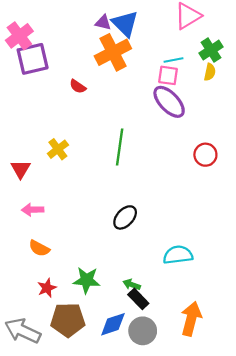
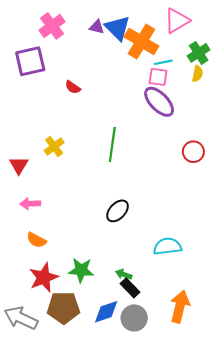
pink cross: (19, 36) -> (52, 26), moved
orange cross: (113, 52) -> (141, 42), moved, turned -32
red star: (47, 288) -> (44, 277), size x1.6

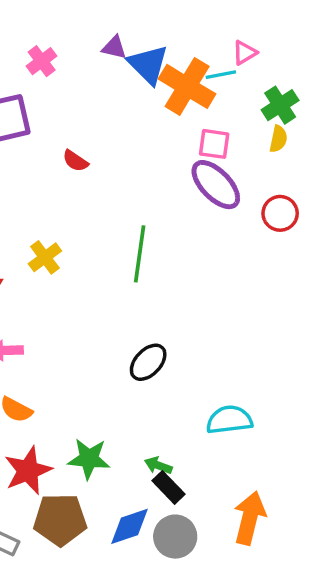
pink triangle: (177, 21) -> (245, 53), size x0.6
pink cross: (52, 26) -> (42, 61), size x0.7
purple triangle: (97, 27) -> (114, 48), moved
cyan line: (163, 62) -> (221, 75), moved
red circle: (193, 152) -> (280, 213), moved

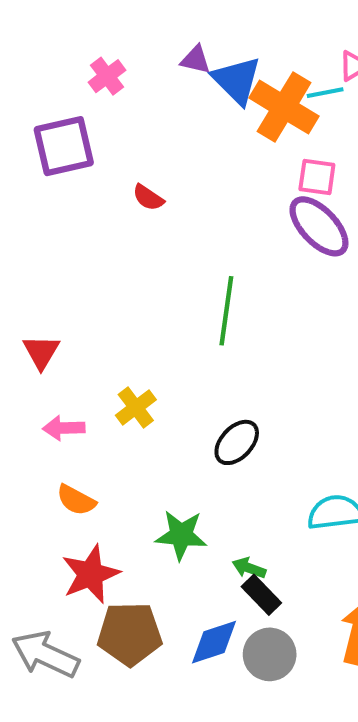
yellow cross: (45, 257) -> (136, 407), moved
green star: (89, 459) -> (181, 535), moved

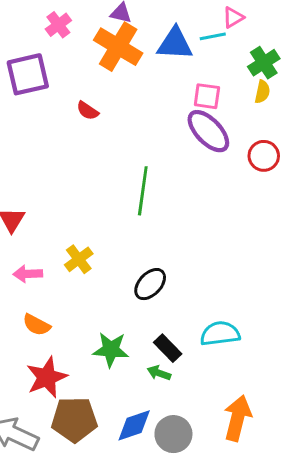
blue triangle: (237, 80) -> (175, 44), moved, turned -42
orange cross: (284, 107) -> (118, 47), moved
black rectangle: (261, 595) -> (168, 348), moved

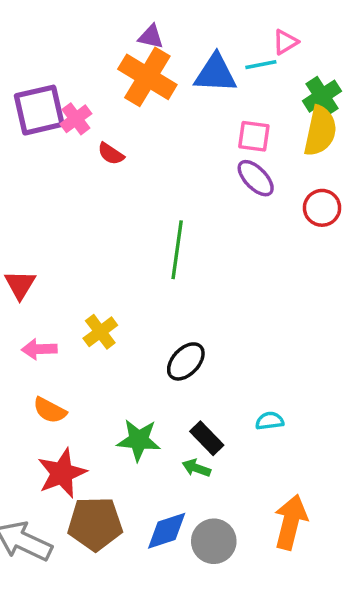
pink cross: (58, 25) -> (76, 119), moved
yellow semicircle: (262, 92) -> (320, 131), size x1.8
purple ellipse: (208, 131) -> (256, 178), size x0.7
cyan semicircle: (220, 334) -> (270, 421), size x0.6

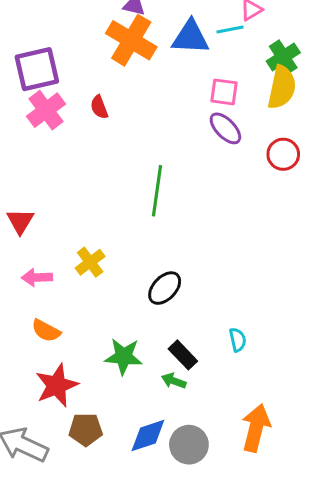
pink cross: (76, 119) -> (46, 110), moved, size x1.4
red semicircle: (111, 154) -> (99, 107), turned 35
cyan semicircle: (270, 421) -> (238, 340), turned 85
brown pentagon: (95, 524) -> (86, 429), size x0.7

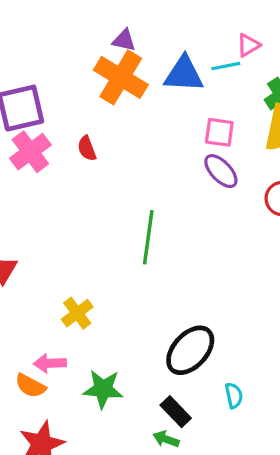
pink arrow: (37, 277) -> (50, 363), moved
black ellipse: (165, 288) -> (190, 350), moved, size x1.4
green star: (124, 356) -> (103, 389), moved

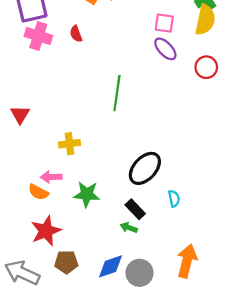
pink cross: (30, 152) -> (38, 36), turned -36
yellow cross: (77, 313) -> (70, 144), turned 30

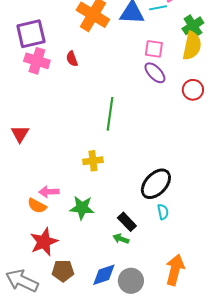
yellow cross: (70, 144) -> (93, 161), moved
black ellipse: (145, 168) -> (156, 184), moved

